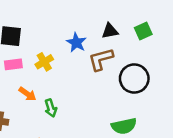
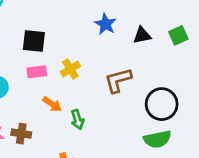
blue star: (76, 43) -> (105, 24), moved
brown L-shape: (101, 59) -> (118, 80), moved
black circle: (134, 79) -> (162, 104), moved

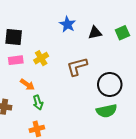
green arrow: (77, 120) -> (38, 102), moved

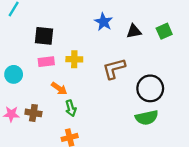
yellow cross: (41, 58) -> (74, 59), turned 32

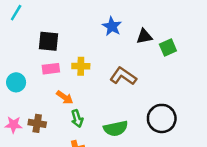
green square: (164, 31) -> (168, 47), moved
brown L-shape: (114, 69) -> (123, 76), turned 50
black circle: (150, 88) -> (162, 118), moved
green semicircle: (147, 118) -> (116, 128), moved

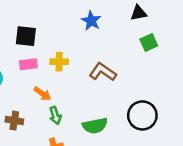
black triangle: (144, 36) -> (139, 13), moved

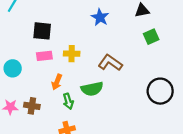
orange arrow: (43, 94) -> (57, 82), turned 77
black circle: (142, 115) -> (160, 91), moved
green semicircle: (95, 126) -> (92, 89), moved

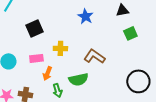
black square: (42, 31) -> (34, 28), turned -30
pink rectangle: (44, 56) -> (36, 58), moved

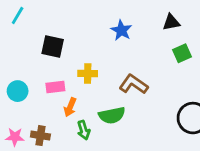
black square: (34, 28) -> (53, 47), turned 36

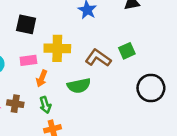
green square: (182, 53) -> (127, 51), moved
yellow cross: (88, 74) -> (57, 48), size x1.5
green arrow: (84, 130) -> (45, 105), moved

